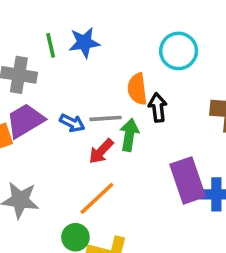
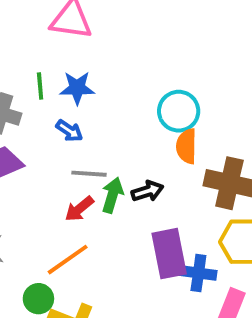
orange semicircle: (137, 89) -> (186, 146), moved
black arrow: (158, 108) -> (148, 191), moved, turned 72
blue arrow: (72, 123) -> (69, 131), moved

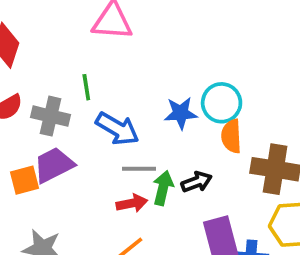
blue star: (77, 88) -> (181, 113), moved
blue arrow: (69, 131) -> (117, 129), size x1.6
red arrow: (79, 209) -> (132, 203), turned -148

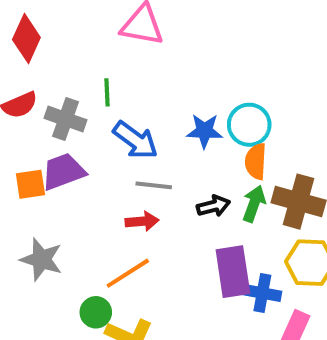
green arrow: (163, 188) -> (254, 204), moved

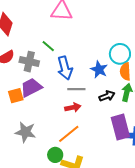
green line: (107, 92) -> (48, 46), turned -40
blue star: (204, 131) -> (99, 69), moved, turned 30
blue arrow: (135, 140) -> (65, 68), turned 45

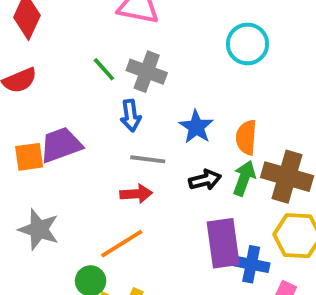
cyan circle: (120, 54) -> (247, 44), moved
gray cross: (29, 62) -> (147, 72), moved
blue arrow: (65, 68) -> (131, 116), size x0.7

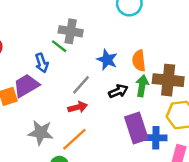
green line: (104, 69) -> (59, 46), moved
blue arrow: (131, 116) -> (42, 63), moved
gray line: (148, 159) -> (81, 85), turned -45
gray star: (39, 229) -> (41, 133), moved

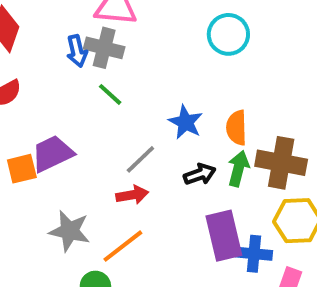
gray cross: (71, 31) -> (104, 48), moved
blue arrow: (42, 63) -> (77, 51), moved

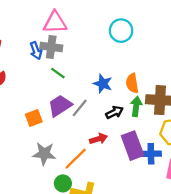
purple trapezoid: (52, 154) -> (60, 106), moved
orange square: (22, 169) -> (34, 118), moved
red arrow: (132, 195) -> (98, 139), moved

